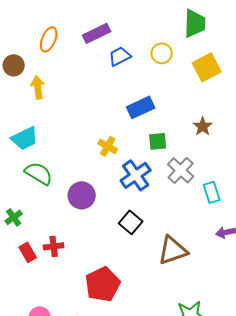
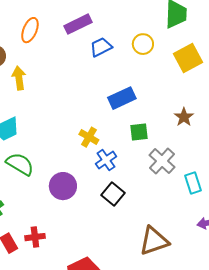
blue cross: (136, 175) -> (106, 160), moved, size x0.7
black square: (131, 222) -> (113, 194), moved

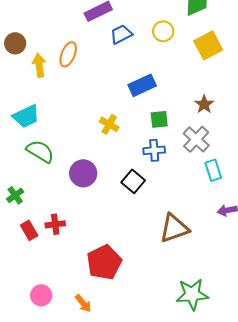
orange ellipse: (30, 30) -> (68, 54), moved
blue cross: (106, 160) -> (154, 150), moved, turned 30
gray cross: (162, 161) -> (196, 139), moved

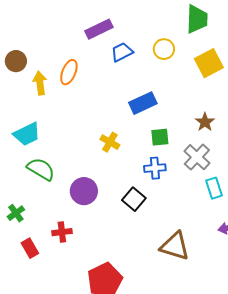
red cross: (55, 224) -> (62, 232), moved
brown triangle: (174, 228) -> (175, 246), turned 36

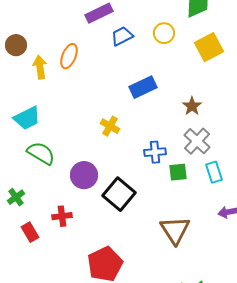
brown star: (205, 122) -> (192, 106), moved
green square: (160, 137) -> (178, 172), moved
black square: (134, 199) -> (119, 194), moved, size x1.4
brown triangle: (175, 246) -> (175, 230), turned 40

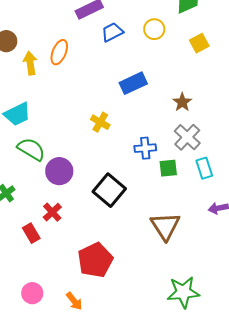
yellow square: (209, 47) -> (199, 43), size x0.7
purple circle: (84, 175) -> (59, 171), moved
red cross: (62, 216) -> (52, 212), turned -36
red rectangle: (30, 232) -> (31, 233), moved

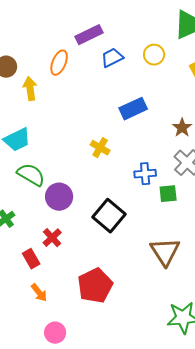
orange ellipse: (59, 52) -> (59, 63), moved
pink circle: (32, 293) -> (55, 333), moved
orange arrow: (74, 301) -> (39, 293), moved

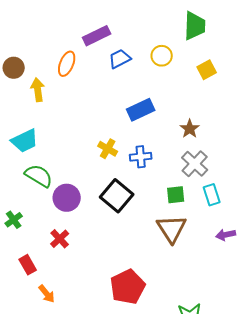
blue cross: (145, 174) -> (141, 157), moved
black square: (109, 216) -> (117, 196), moved
brown triangle: (165, 252) -> (172, 229), moved
red rectangle: (31, 259) -> (28, 265), moved
red pentagon: (95, 286) -> (128, 287), moved

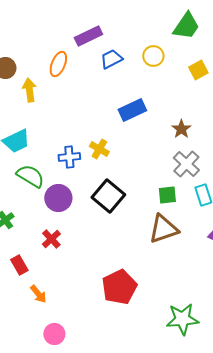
green trapezoid: (195, 26) -> (186, 26), turned 32
blue cross: (141, 157) -> (69, 157), moved
brown triangle: (172, 229) -> (163, 229), turned 44

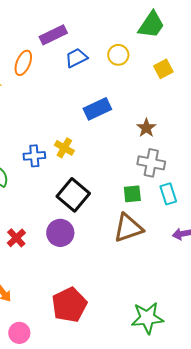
gray cross: (186, 164) -> (151, 163), turned -32
purple circle: (58, 198) -> (60, 233), moved
red pentagon: (119, 287) -> (69, 305), moved

